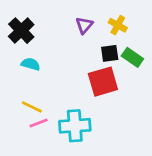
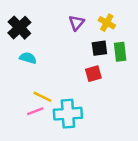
green rectangle: (132, 57) -> (120, 52), turned 48
red square: (103, 82) -> (93, 74), size x0.6
yellow line: (32, 107) -> (42, 97), moved

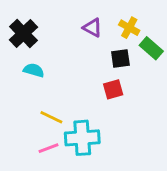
purple triangle: (76, 23) -> (93, 28), turned -42
green rectangle: (120, 52) -> (151, 48), moved, turned -42
pink line: (35, 111) -> (48, 148), moved

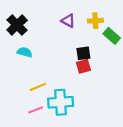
yellow cross: (129, 28) -> (95, 21), turned -32
black square: (120, 58) -> (83, 53), moved
yellow line: (51, 117) -> (38, 87), turned -49

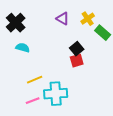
yellow cross: (95, 21) -> (88, 19), turned -32
black square: (83, 53) -> (77, 49), turned -32

